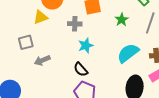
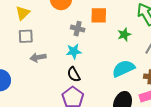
yellow triangle: (41, 17) -> (23, 13), moved, turned -35
cyan star: (86, 46) -> (74, 51), moved

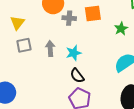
gray cross: (78, 29) -> (69, 18), moved
gray arrow: (38, 57) -> (50, 48), moved, turned 105

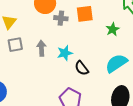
black semicircle: (77, 76) -> (82, 68), moved

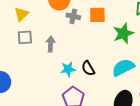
green star: (113, 29) -> (123, 33), size x1.5
cyan star: (65, 53) -> (68, 69), moved

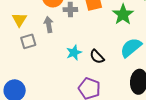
gray arrow: (51, 44) -> (49, 25), moved
cyan star: (68, 69) -> (74, 53), moved

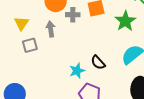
cyan star: (74, 53) -> (77, 71), moved

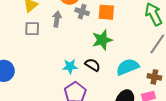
green star: (125, 21) -> (102, 40), moved
black semicircle: (98, 63) -> (93, 65), turned 147

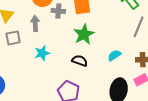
cyan star: (70, 66) -> (42, 53), moved
cyan semicircle: (128, 67) -> (114, 55), size x0.6

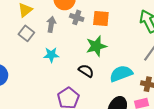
gray square: (13, 38) -> (26, 33), turned 35
cyan semicircle: (114, 55) -> (121, 74), size x1.6

